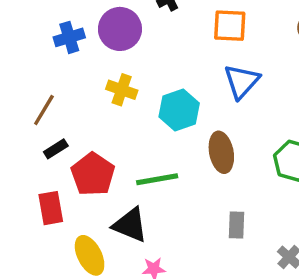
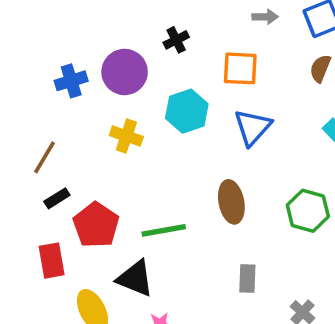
cyan hexagon: (179, 110) -> (187, 111), moved

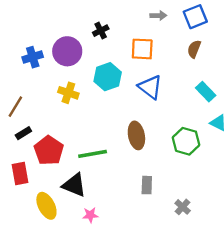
blue triangle: (253, 127) -> (150, 87), turned -35

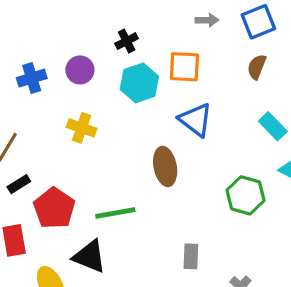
purple circle: (67, 51) -> (80, 70), size x0.7
cyan hexagon: (108, 77) -> (139, 83), moved
brown ellipse: (136, 135) -> (165, 166), moved

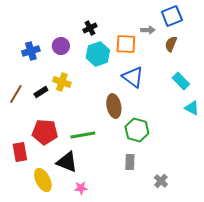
gray arrow: (207, 20) -> (148, 30), moved
black rectangle: (19, 184) -> (41, 92), moved
green hexagon: (246, 195) -> (137, 130), moved
red pentagon: (54, 208) -> (45, 132), turned -30

